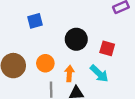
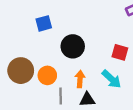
black circle: (76, 39) -> (73, 46), moved
orange circle: (45, 63) -> (47, 75), moved

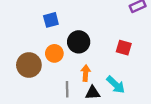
orange circle: (47, 75) -> (54, 53), moved
cyan arrow: (111, 79) -> (116, 85), moved

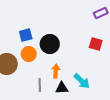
blue square: (51, 20) -> (26, 35), moved
red square: (124, 48) -> (96, 44), moved

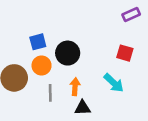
cyan arrow: (82, 81) -> (114, 83), moved
gray line: (40, 85) -> (50, 93), moved

